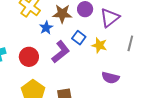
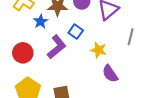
yellow star: (99, 45) -> (99, 50), moved
purple semicircle: (110, 78) -> (110, 74), turned 42

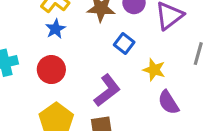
blue star: (41, 21) -> (55, 29), moved
purple L-shape: (57, 47) -> (107, 90), moved

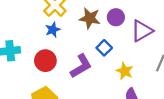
purple L-shape: (107, 90) -> (81, 66), moved

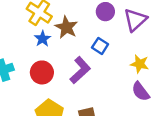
brown star: (90, 18) -> (66, 27), moved, turned 30
yellow star: (125, 71) -> (140, 64), moved

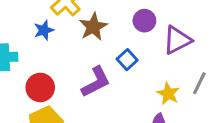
blue star: (43, 39) -> (44, 30), moved
red circle: (42, 72) -> (40, 87), moved

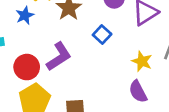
purple L-shape: (96, 82) -> (59, 56), moved

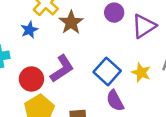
blue square: (102, 34) -> (107, 71), moved, size x1.5
purple semicircle: (138, 92) -> (115, 101), moved

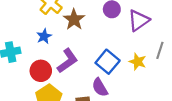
blue star: (29, 30) -> (44, 36), moved
purple semicircle: (115, 101) -> (100, 87), moved

